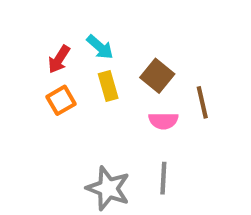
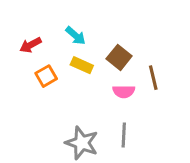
red arrow: (59, 59) -> (31, 45), moved, turned 30
yellow rectangle: (108, 86) -> (82, 65), turned -50

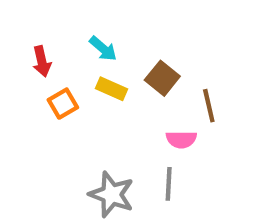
red arrow: (31, 45) -> (42, 61), turned -75
pink semicircle: (124, 92) -> (181, 140), moved

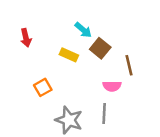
cyan arrow: (103, 49) -> (83, 30), moved
orange square: (63, 104) -> (43, 87), moved

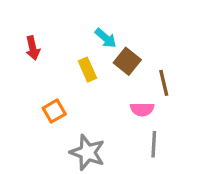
yellow rectangle: (69, 55) -> (87, 70), turned 42
gray line: (104, 113) -> (154, 144), moved

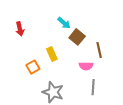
yellow rectangle: (87, 70) -> (52, 54), moved

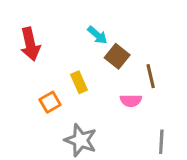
red arrow: (20, 29) -> (30, 44), size x1.5
gray line: (93, 87) -> (161, 142), moved

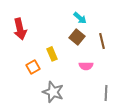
cyan arrow: (97, 35) -> (80, 18), moved
brown line: (151, 76) -> (102, 41), moved

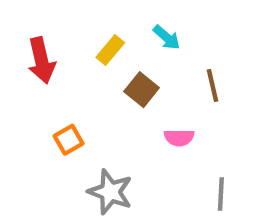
brown square: (77, 37) -> (142, 90), moved
yellow rectangle: (52, 54) -> (110, 50), moved, turned 64

